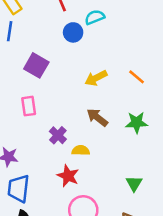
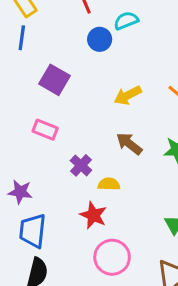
pink rectangle: (29, 106) -> (45, 130), turned -60

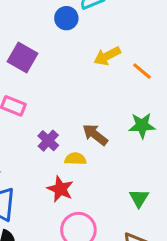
yellow arrow: (128, 95) -> (107, 56), moved
brown arrow: (129, 144) -> (95, 135), moved

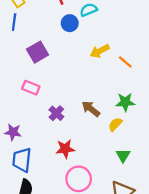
purple square: (22, 57) -> (37, 52), turned 30
yellow semicircle: (75, 159) -> (115, 124), moved, turned -48
red star: (60, 189) -> (65, 149), turned -30

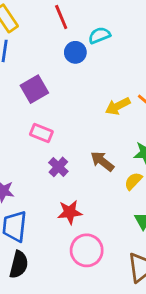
yellow arrow: (100, 51) -> (118, 106), moved
pink rectangle: (31, 88) -> (41, 133), moved

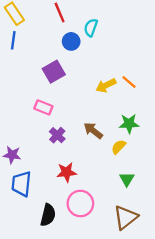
cyan semicircle: (99, 35) -> (91, 28), turned -48
purple square: (34, 89) -> (54, 72), moved
black semicircle: (19, 265) -> (48, 215), moved

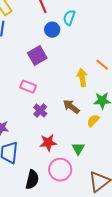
yellow arrow: (106, 85) -> (82, 78), moved, turned 108
green triangle: (127, 179) -> (78, 149), moved

